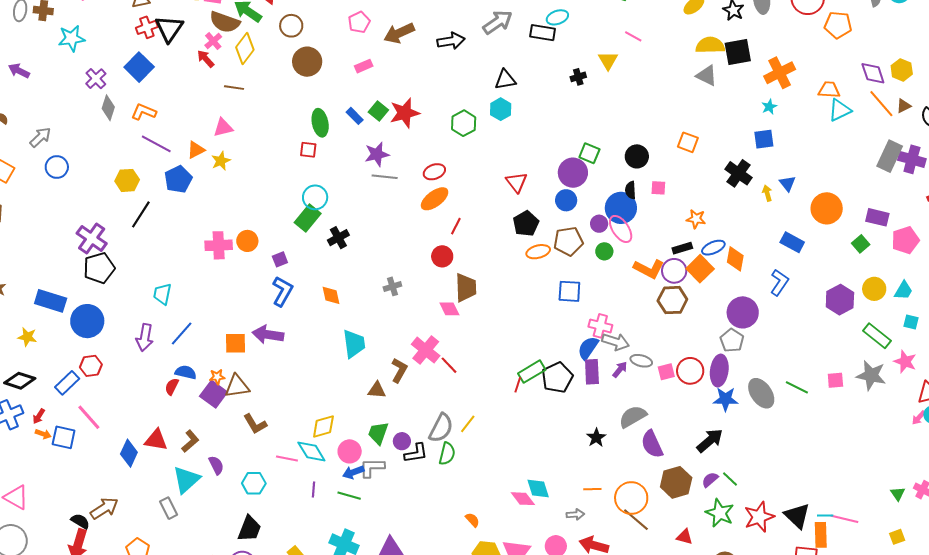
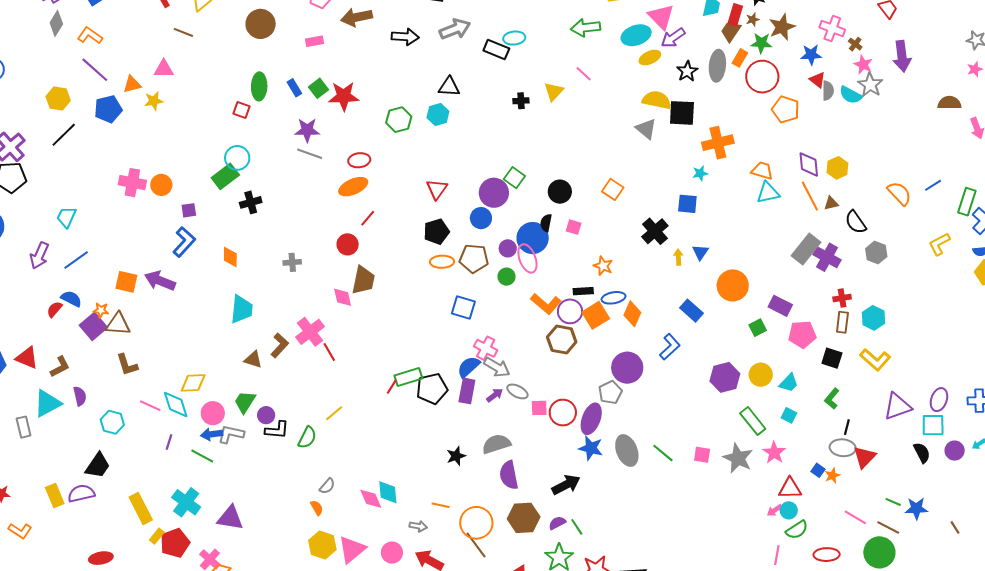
gray semicircle: (441, 428) -> (327, 486), moved, size x0.6

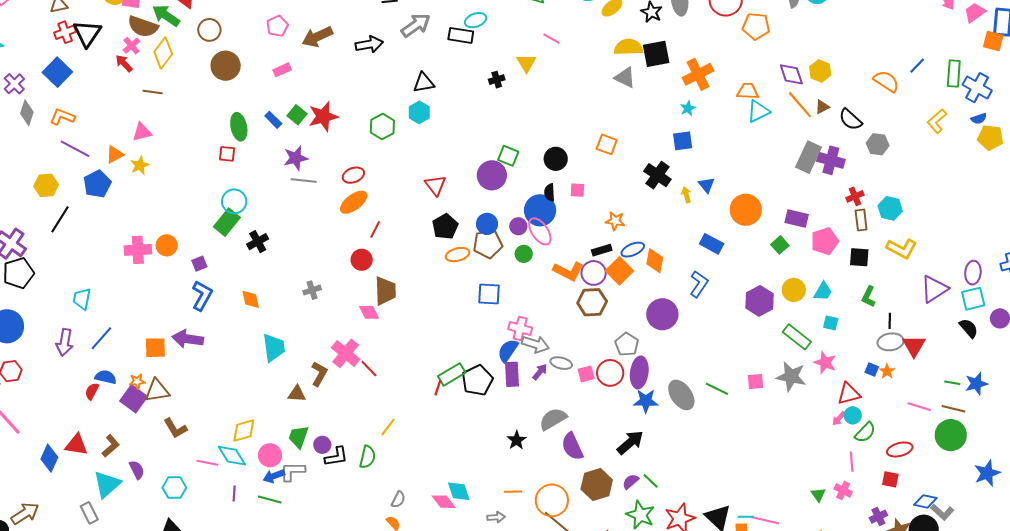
blue circle: (481, 218) -> (487, 224), moved
gray pentagon: (610, 392) -> (627, 344), moved

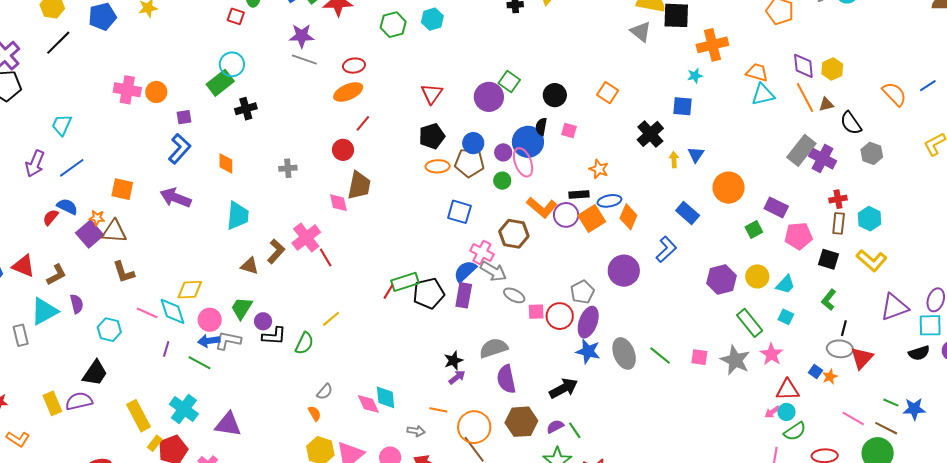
brown hexagon: (592, 302) -> (514, 234), moved
black semicircle: (969, 328) -> (919, 353), turned 100
purple arrow: (188, 339) -> (176, 198), moved
purple arrow: (540, 372) -> (457, 377), moved

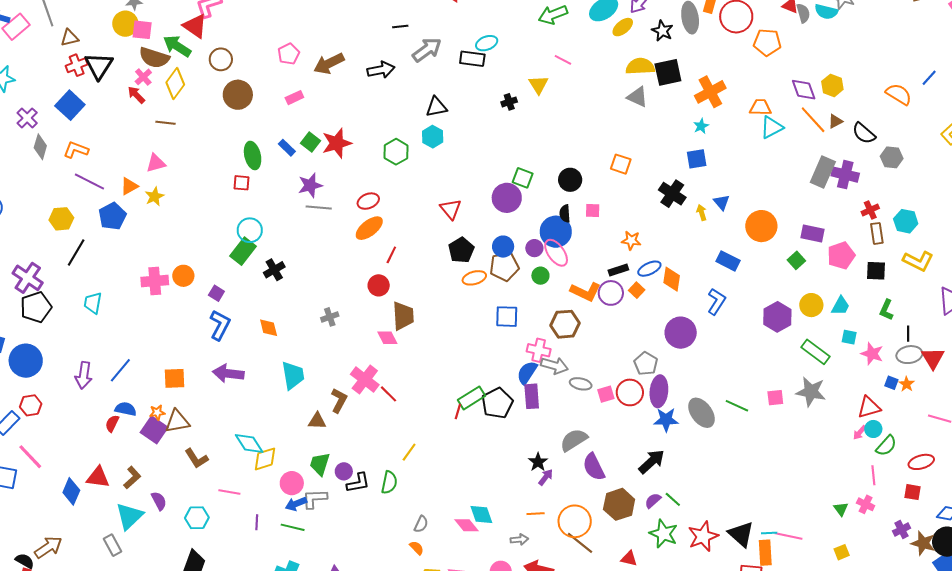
purple square: (184, 117) -> (216, 293), turned -35
cyan trapezoid: (62, 125) -> (93, 303), moved
orange square: (592, 219) -> (637, 290), size x0.6
cyan diamond: (173, 311) -> (249, 444), moved
pink star: (771, 354) -> (872, 354), moved

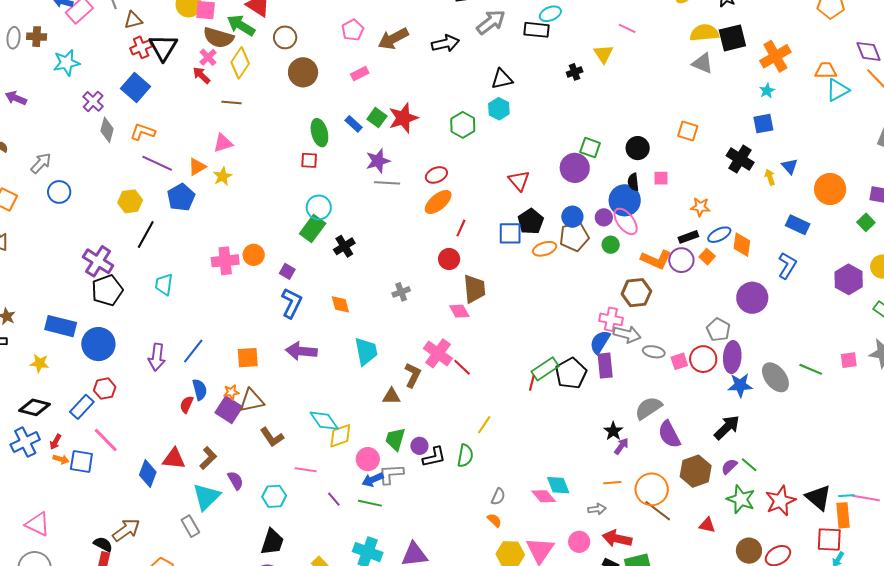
blue square: (507, 317) -> (510, 233), moved
blue semicircle: (126, 409) -> (200, 390), turned 65
purple line: (257, 522) -> (334, 499), turned -42

